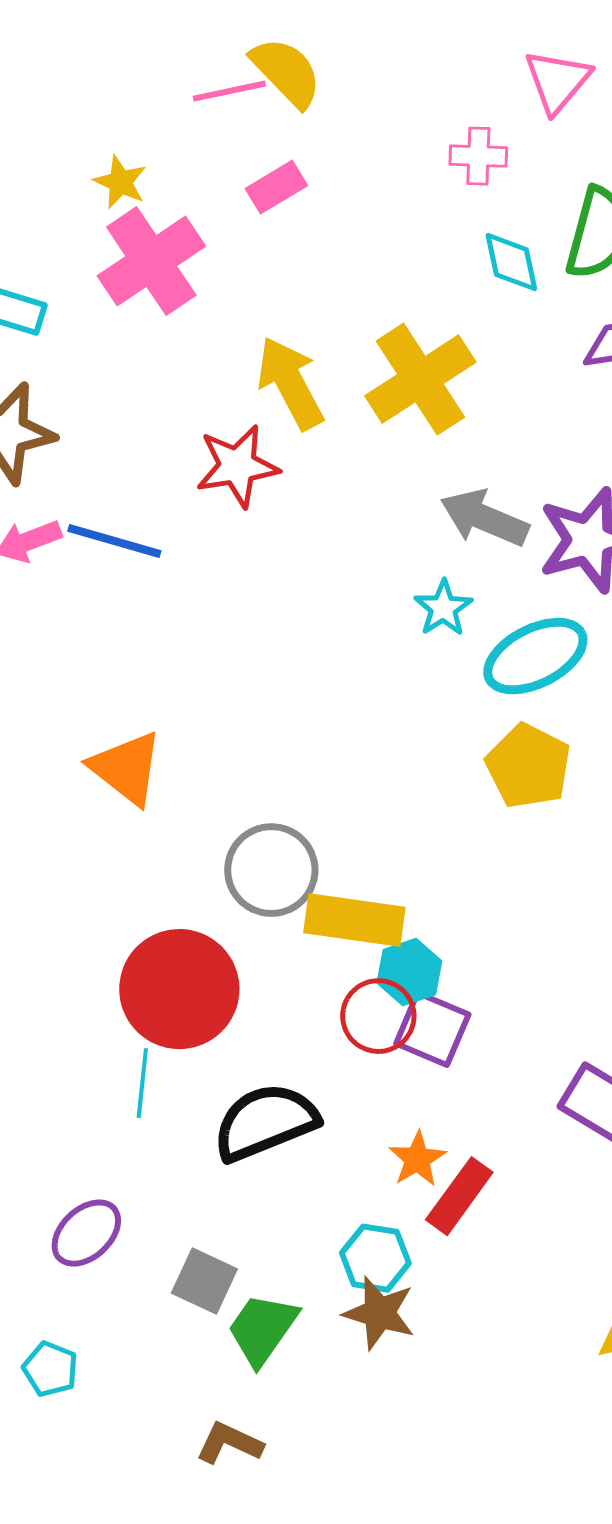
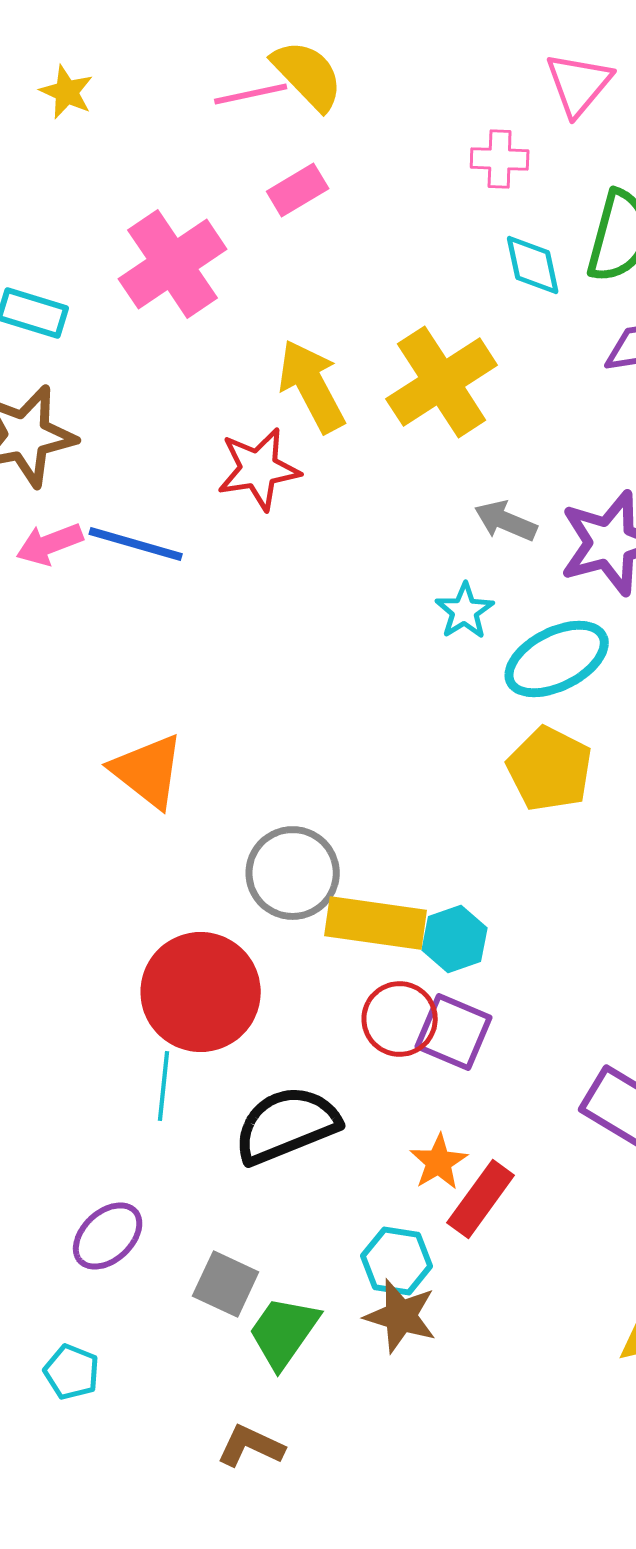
yellow star: (120, 182) -> (67, 92), moved
gray arrow: (484, 518) -> (506, 521), size x0.7
cyan hexagon: (409, 972) -> (455, 939), moved

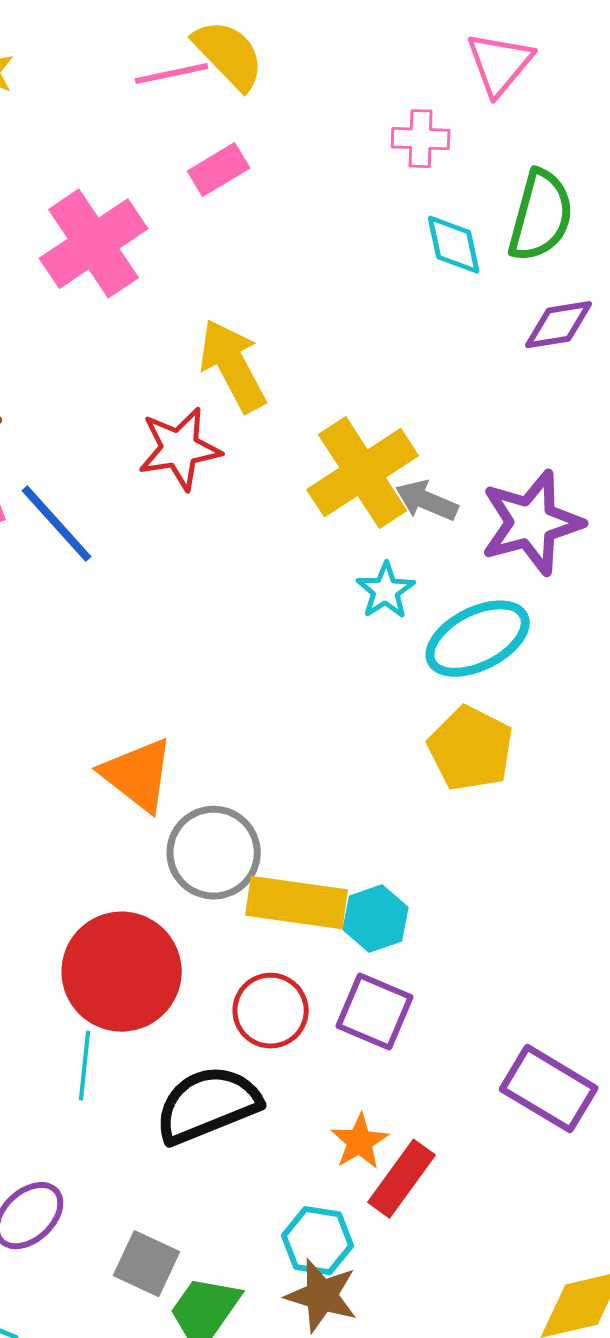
yellow cross: (442, 382) -> (363, 473), moved
blue line: (136, 544) -> (57, 524), turned 32
orange triangle: (148, 771) -> (138, 775), moved
red circle: (400, 1019) -> (271, 1011), moved

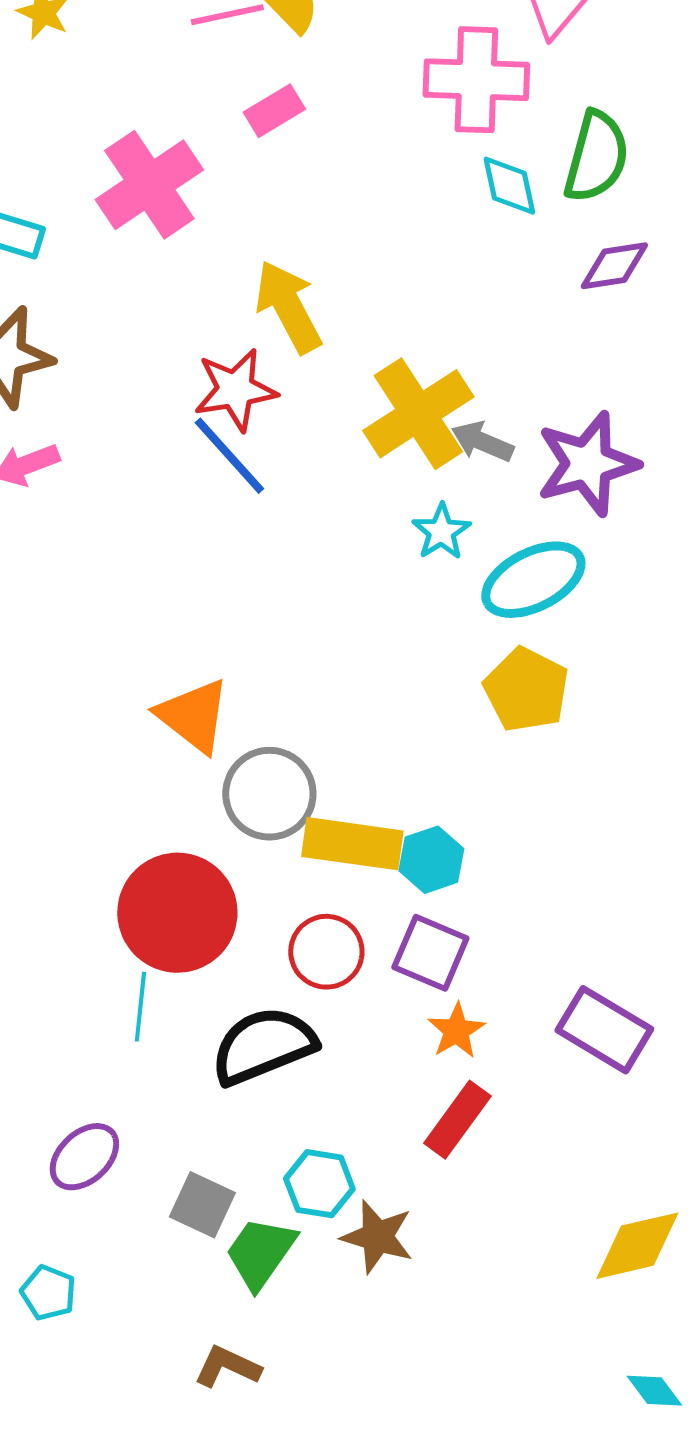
pink cross: (421, 139) -> (476, 80), size x1.8
blue line: (57, 524) -> (229, 456), moved
orange star: (360, 1142) -> (456, 1031), moved
cyan hexagon: (318, 1241) -> (319, 1184), moved

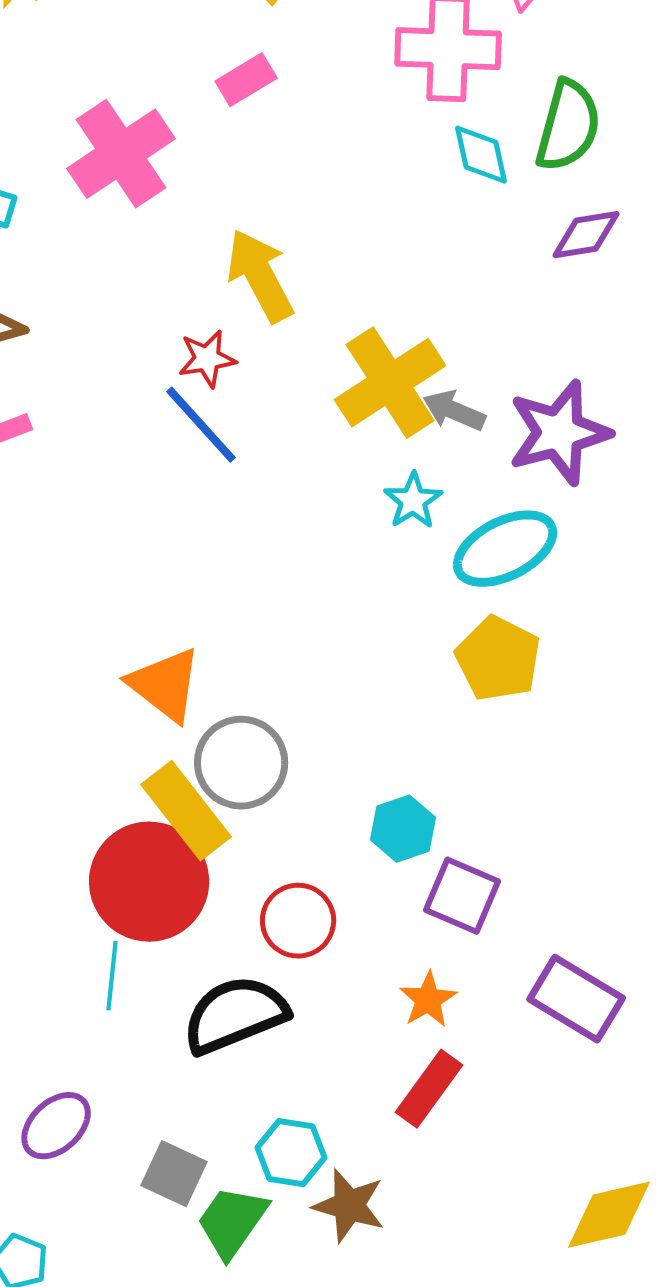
red star: (235, 390) -> (207, 359), size x0.7
yellow rectangle: (352, 844) -> (186, 811), moved, turned 44
purple square: (430, 953) -> (462, 896), moved

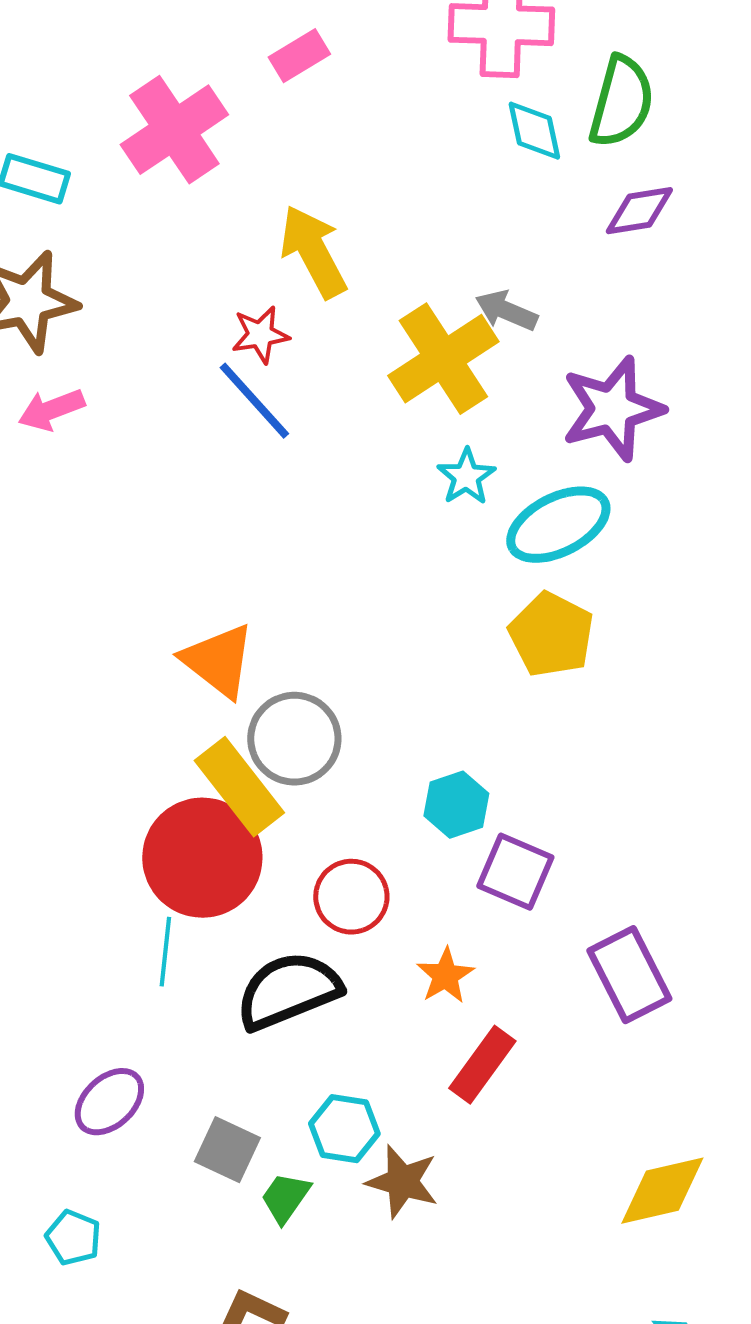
gray arrow: (454, 411) -> (506, 311), moved
purple rectangle: (576, 999) -> (629, 975), turned 32
orange star: (428, 1000) -> (445, 976), moved
green trapezoid: (232, 1222) -> (285, 1198), size x0.7

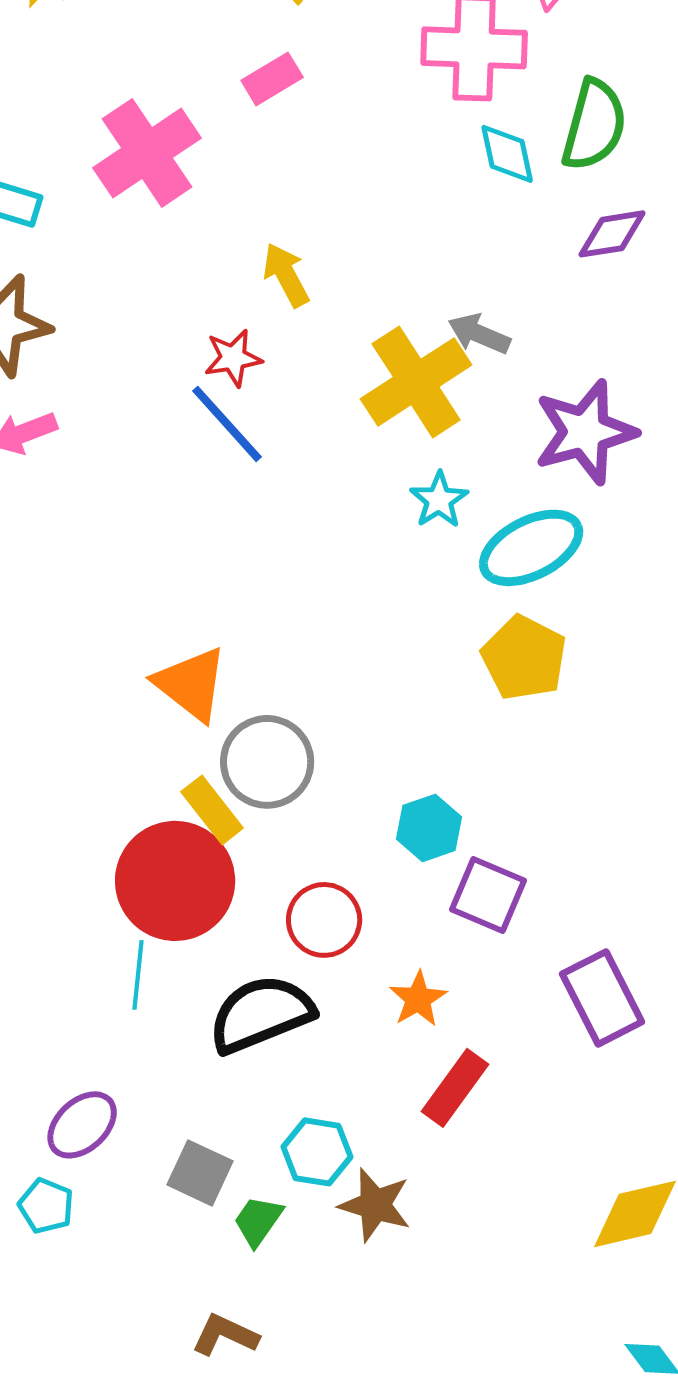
yellow arrow: (313, 252) -> (286, 275), size x0.7
yellow rectangle: (239, 787) -> (212, 810), size x0.7
cyan pentagon: (73, 1238) -> (46, 1206), moved

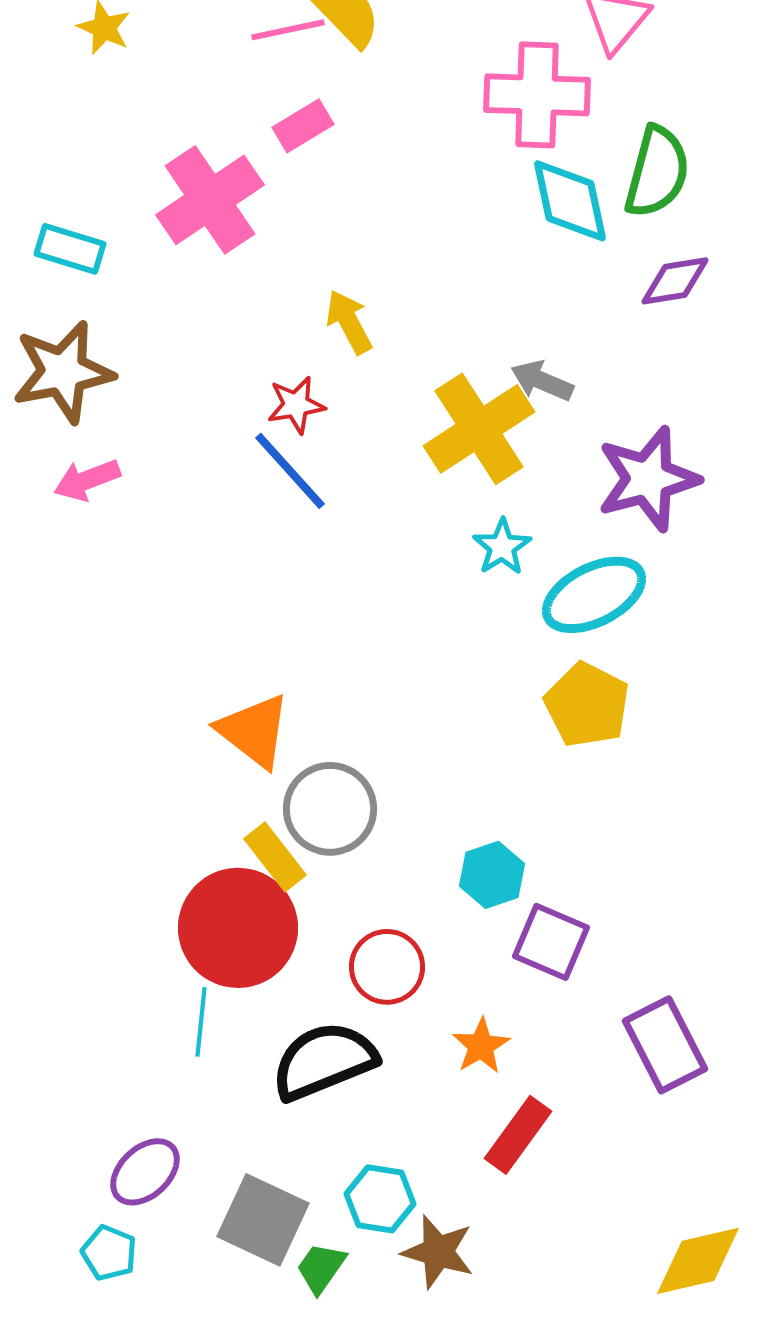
pink rectangle: (272, 79) -> (303, 126), moved
cyan diamond: (507, 154) -> (570, 201), size x1.4
gray square: (200, 1173) -> (263, 1220), size x1.4

